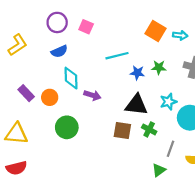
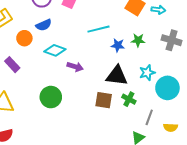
cyan diamond: (71, 78) -> (55, 50), turned -70
orange circle: (50, 97) -> (24, 38), moved

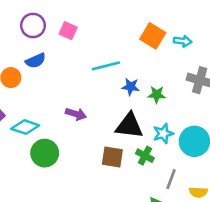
green star: (138, 40) -> (157, 94), moved
cyan diamond: (55, 50) -> (25, 127), moved
cyan star: (147, 73) -> (163, 134), moved

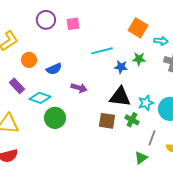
pink square: (68, 31) -> (73, 24), turned -32
cyan arrow: (183, 41) -> (161, 41), moved
blue semicircle: (36, 61) -> (54, 69), moved
green star: (157, 94) -> (139, 59), moved

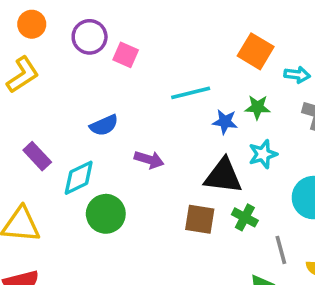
pink square: (73, 24) -> (126, 55), moved, turned 32
orange circle: (29, 60) -> (32, 24), moved
cyan diamond: (40, 98) -> (79, 178), turned -45
cyan star: (146, 103) -> (263, 154), moved
gray line: (152, 138) -> (281, 250), turned -35

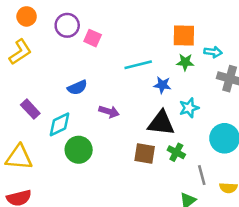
orange square: (256, 51) -> (184, 35), turned -30
green star: (257, 107) -> (185, 62), moved

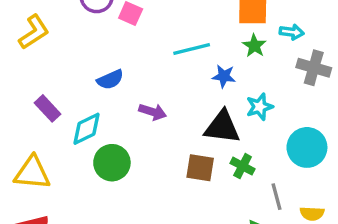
green star: (185, 62) -> (254, 46), turned 30

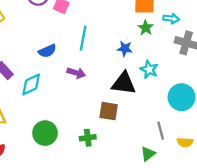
cyan line: (192, 49) -> (83, 38), moved, turned -65
cyan star: (259, 107) -> (149, 69), turned -30
green circle: (112, 163) -> (45, 133), moved
green cross: (243, 166) -> (88, 138), moved, turned -35

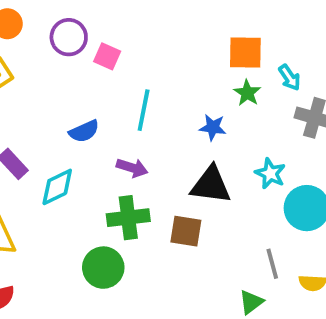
cyan arrow: (171, 19) -> (289, 77), turned 49
cyan star: (149, 69) -> (270, 173), moved
green circle: (45, 133) -> (103, 268), moved
green cross: (88, 138) -> (128, 218), moved, size x1.5

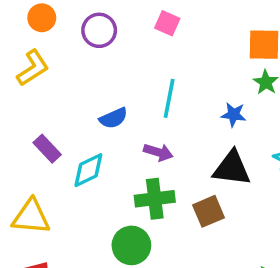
pink square: (107, 56) -> (167, 23), moved
brown square: (186, 231) -> (208, 211), turned -32

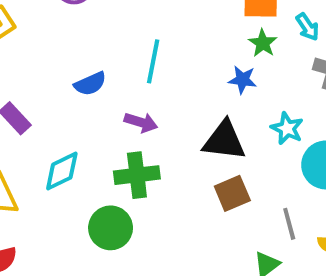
blue star: (234, 115) -> (242, 80), moved
cyan diamond: (88, 170) -> (62, 171), moved
brown square: (208, 211) -> (232, 193), moved

